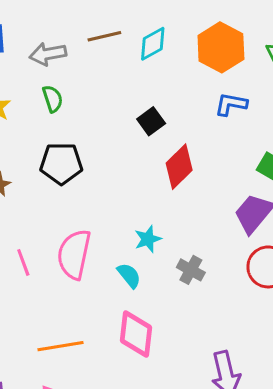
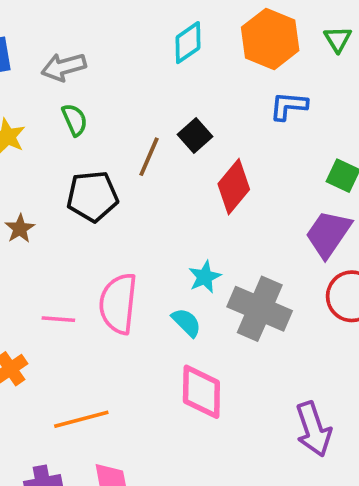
brown line: (104, 36) -> (149, 157), moved, turned -48
pink line: (23, 262) -> (58, 319), turned -60
gray cross: (191, 270) -> (260, 309), size x1.8
orange line: (61, 346) -> (81, 419), moved

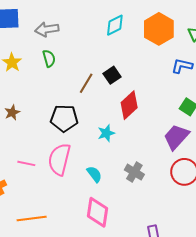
blue L-shape: (289, 106) -> (182, 66), moved
black pentagon: (92, 196) -> (64, 118), moved
cyan star: (205, 277) -> (106, 133), moved
gray cross: (260, 309) -> (134, 172), size x0.6

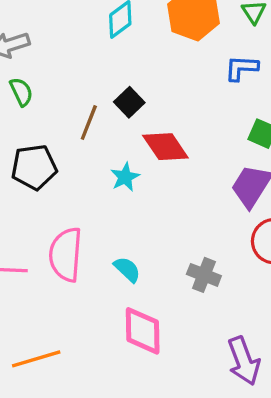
red diamond: (129, 105) -> (165, 147), turned -72
black pentagon: (64, 118) -> (34, 167), moved
cyan star: (106, 133) -> (125, 177), moved
gray cross: (134, 172) -> (204, 275), moved

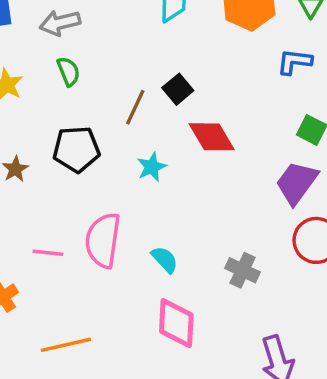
cyan star: (125, 177) -> (152, 167), moved

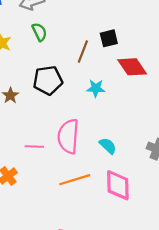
black square: (178, 89) -> (109, 38), turned 30
cyan star: (152, 167) -> (96, 88), turned 30
orange line: (66, 345) -> (75, 180), moved

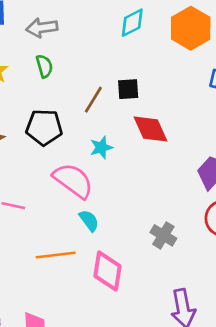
cyan star: (96, 88) -> (101, 147), turned -30
pink semicircle: (68, 136) -> (73, 181), moved, turned 112
cyan semicircle: (108, 146) -> (89, 221), moved

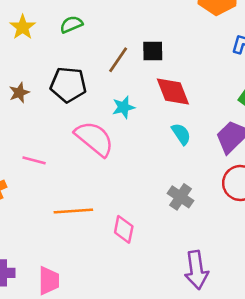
green semicircle: (44, 66) -> (71, 24), turned -100
cyan semicircle: (89, 221) -> (181, 134), moved
pink diamond: (107, 271) -> (124, 229), size x0.7

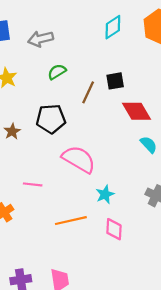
green semicircle: (71, 24) -> (57, 72), moved
cyan star: (123, 107) -> (105, 194), moved

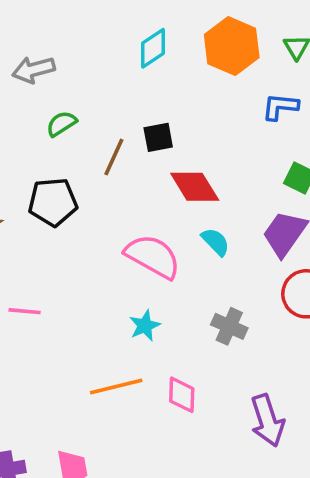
pink semicircle: (79, 159) -> (153, 256), moved
orange line: (71, 221) -> (116, 386), moved
pink diamond: (114, 229) -> (182, 395), moved

